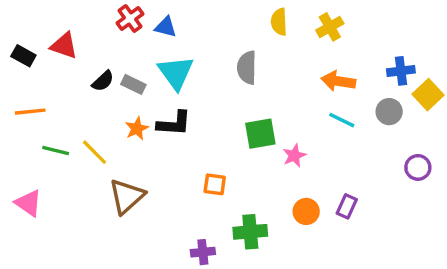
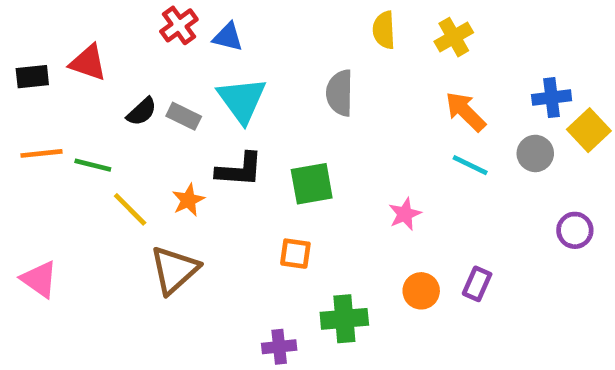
black rectangle: (23, 56) -> (32, 77), turned -35
orange arrow: (338, 81) -> (465, 112), turned 36
orange star: (137, 129) -> (188, 200), moved
green square: (260, 134) -> (312, 184), moved
green line: (56, 151) -> (93, 165), moved

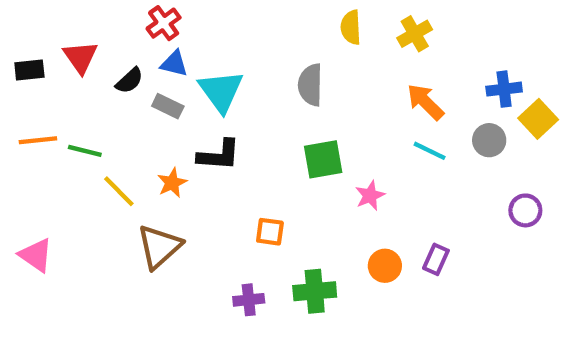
blue triangle: (228, 37) -> (174, 64), moved
red triangle: (88, 63) -> (81, 57), turned 36
black semicircle: (142, 112) -> (129, 81), moved
green square: (312, 184) -> (323, 159), moved
purple cross: (279, 347) -> (249, 300), moved

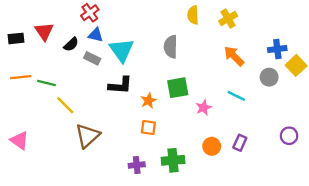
cyan line: (430, 151) -> (236, 96), moved
orange star: (172, 183) -> (148, 101), moved
purple circle: (525, 210) -> (289, 136), moved

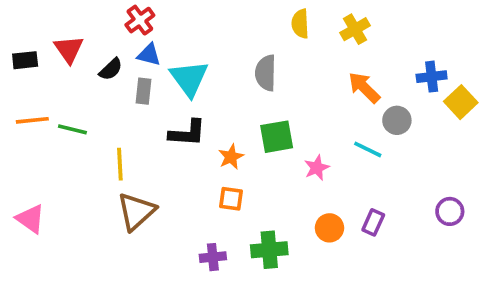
gray rectangle: (92, 58) -> (144, 91), turned 70
gray circle: (269, 77) -> (397, 120), moved
yellow line: (65, 105) -> (120, 164), moved, turned 42

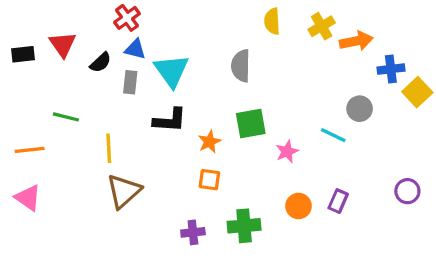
orange arrow: (364, 88) -> (356, 41), moved, turned 124
orange line: (32, 120) -> (30, 150), moved

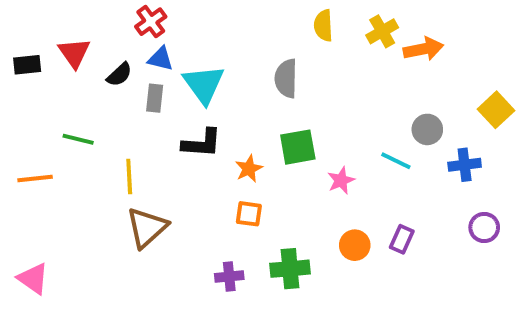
blue cross: (391, 69) -> (465, 165), moved
pink triangle: (28, 198) -> (33, 279), moved

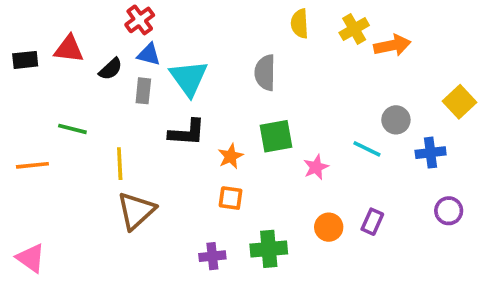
red triangle: (74, 53) -> (69, 49), turned -48

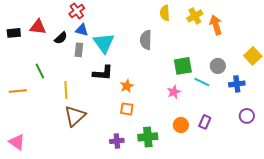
orange arrow: (392, 45) -> (216, 25), turned -96
green line: (72, 129) -> (40, 71), turned 49
green square: (276, 136) -> (183, 66), moved

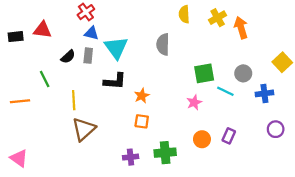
black semicircle: (61, 38) -> (68, 57), moved

